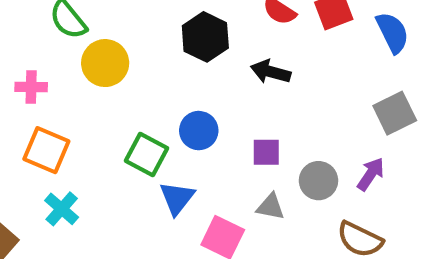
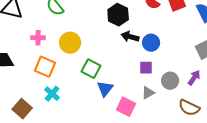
yellow circle: (105, 63) -> (70, 43), moved
black arrow: (271, 72) -> (130, 37), moved
blue circle: (199, 131) -> (151, 43), moved
gray triangle: (271, 207) -> (148, 93), turned -40

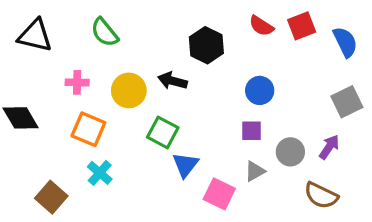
black arrow: (130, 37) -> (172, 81), moved

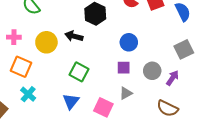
green square: (163, 132) -> (79, 72), moved
gray circle: (290, 152) -> (152, 71), moved
blue triangle: (185, 165) -> (71, 101), moved

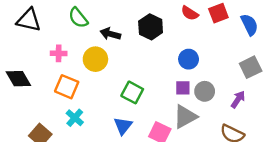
black arrow: (74, 36) -> (110, 34), moved
gray circle: (152, 71) -> (205, 91), moved
gray triangle: (126, 93) -> (185, 117), size x1.6

